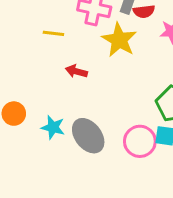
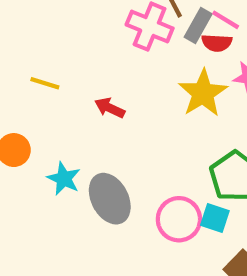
yellow line: (53, 33) -> (45, 83), moved
yellow star: (119, 40) -> (203, 93), moved

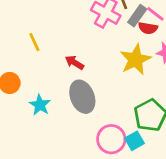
yellow line: (45, 83) -> (34, 42), turned 42
gray ellipse: (110, 199) -> (82, 97), moved
cyan square: (215, 218) -> (134, 141), turned 36

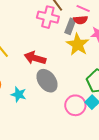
gray rectangle: (137, 16) -> (70, 26), moved
red arrow: (74, 63) -> (35, 58), size x1.5

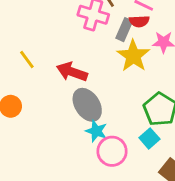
cyan star: (19, 94) -> (96, 131), moved
pink circle: (75, 105) -> (112, 151), moved

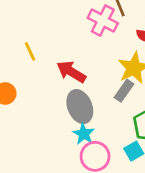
gray rectangle: (124, 30) -> (124, 91), moved

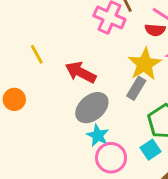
gray ellipse: (80, 107) -> (92, 108), turned 76

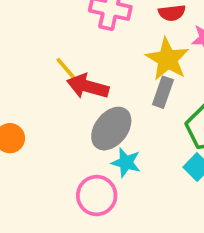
yellow line: (37, 54) -> (66, 69), moved
pink circle: (111, 158) -> (97, 196), moved

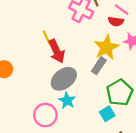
red arrow: (88, 86) -> (57, 51), turned -145

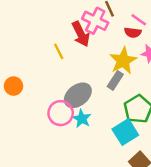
red arrow: (57, 51) -> (81, 34), moved
cyan square: (107, 114) -> (125, 132), size x1.5
pink circle: (45, 115) -> (61, 113), moved

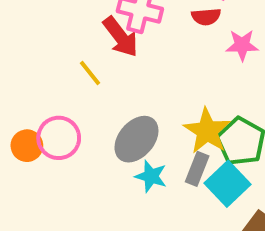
yellow star: (123, 61) -> (207, 131), moved
gray rectangle: (115, 80) -> (197, 169), moved
pink circle: (61, 113) -> (59, 138), moved

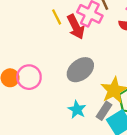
yellow line: (90, 73) -> (57, 17), moved
gray ellipse: (136, 139) -> (80, 70), moved

